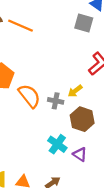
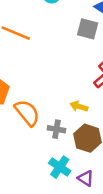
yellow arrow: (75, 91) -> (79, 106), turned 56
gray cross: (56, 101) -> (56, 129), moved

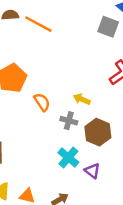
yellow arrow: (79, 106) -> (82, 99), moved
orange semicircle: (27, 113) -> (42, 102), size x0.7

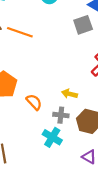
gray square: (108, 27) -> (83, 25), turned -30
cyan cross: (68, 158) -> (52, 137), moved

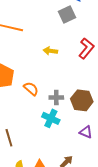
yellow arrow: (69, 94) -> (50, 51), moved

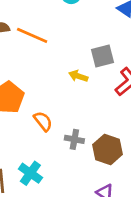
gray square: (67, 15) -> (102, 56), moved
cyan cross: (51, 118) -> (30, 173), moved

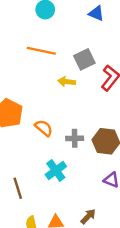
orange line: (32, 35) -> (41, 51), moved
cyan cross: (30, 173) -> (56, 171), moved, turned 30

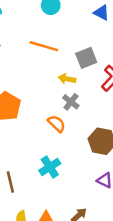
orange semicircle: (44, 128) -> (57, 124), moved
gray cross: (75, 138) -> (71, 102), moved, turned 35

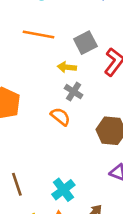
cyan cross: (50, 167) -> (63, 190), moved

